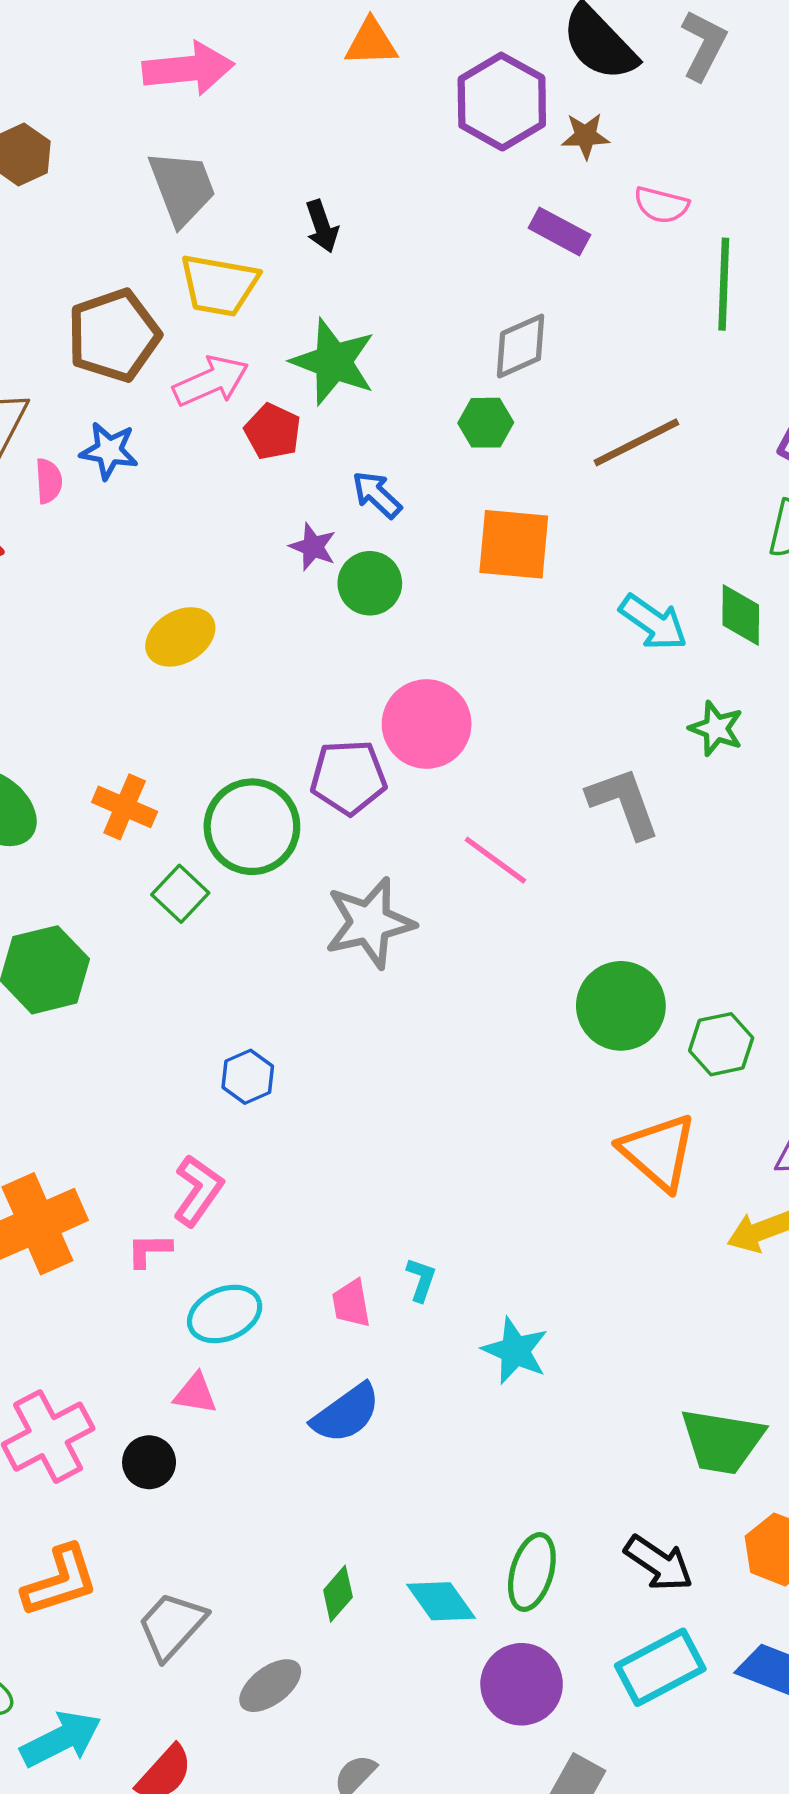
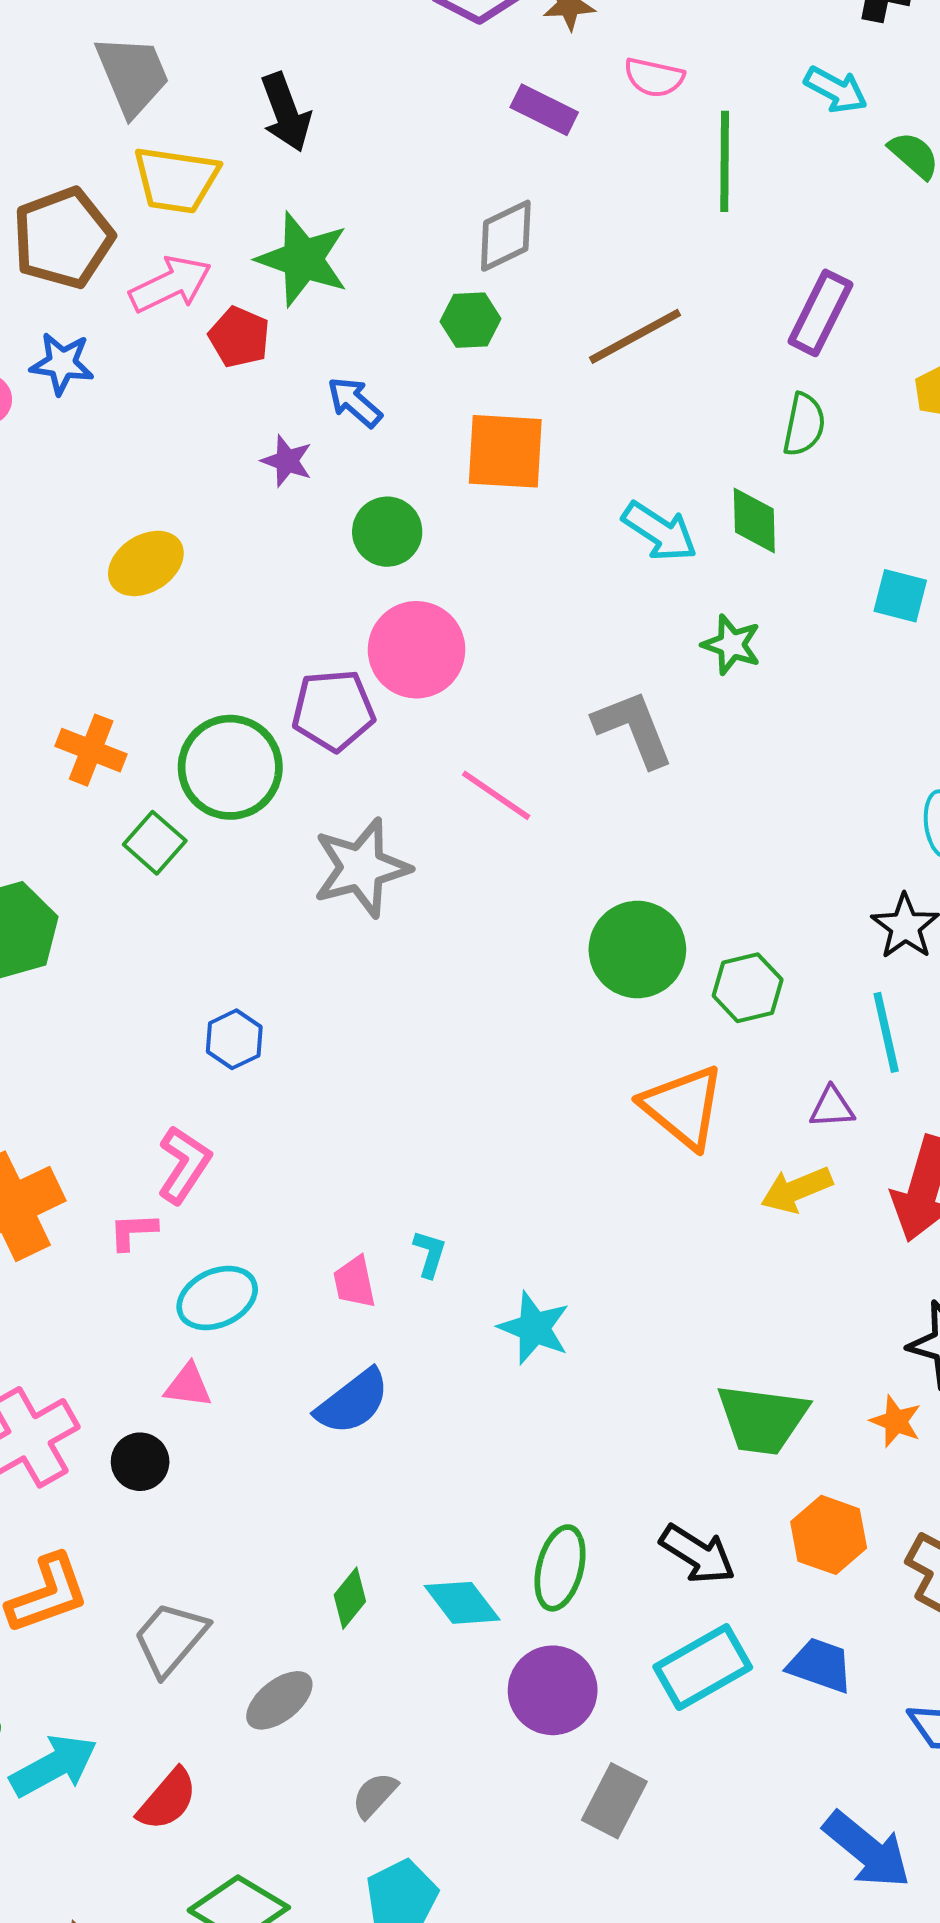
black arrow: (322, 226) -> (286, 112), size x1.4
green circle: (370, 583) -> (387, 532), moved

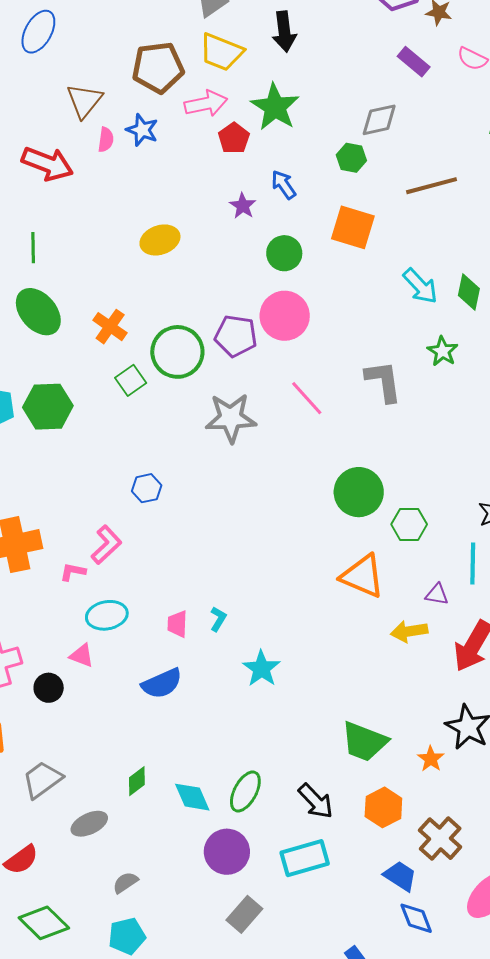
orange triangle: (683, 1107) -> (362, 576), turned -30
blue trapezoid: (820, 1665) -> (400, 876), moved

